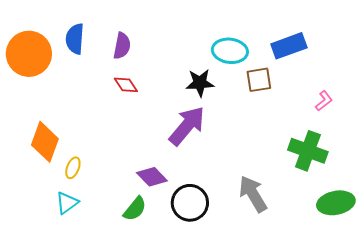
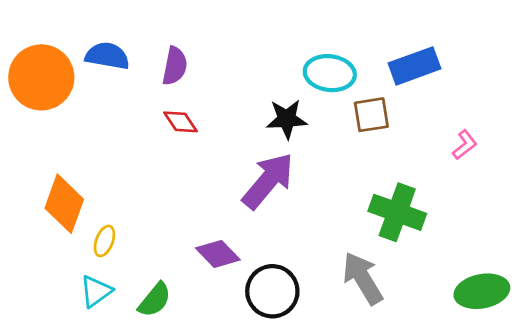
blue semicircle: (75, 39) -> (107, 56), turned 96
green cross: (308, 151) -> (397, 212), moved
green semicircle: (135, 209) -> (155, 300), moved

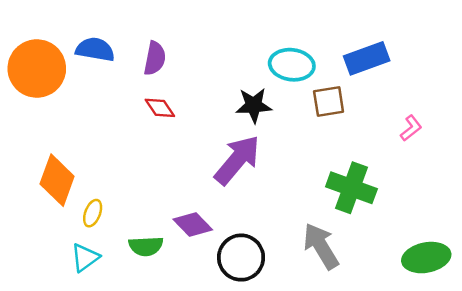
green semicircle: (155, 300) -> (146, 246), moved, turned 48

